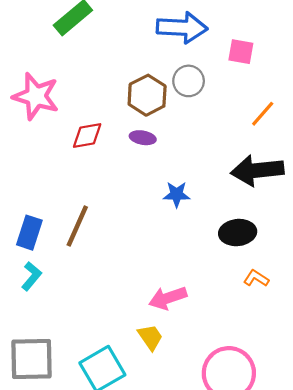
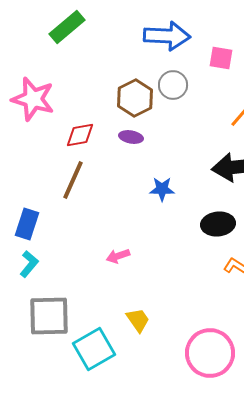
brown line: (77, 226) -> (73, 180), moved
pink arrow: (168, 298) -> (118, 256), moved, size x0.7
gray square: (31, 359) -> (49, 316), moved

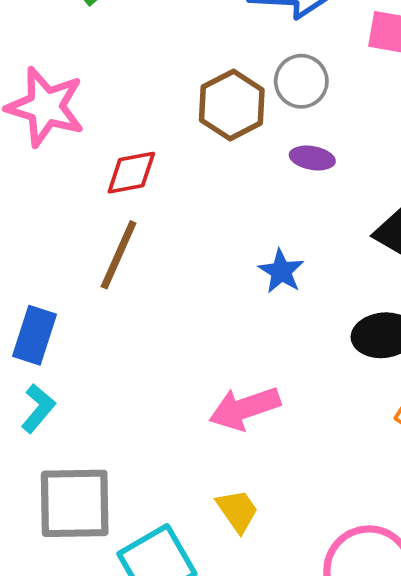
purple ellipse: (131, 137) -> (312, 158), moved
blue star: (162, 189) -> (281, 271), turned 30
pink arrow: (118, 256) -> (245, 408), moved, size x1.6

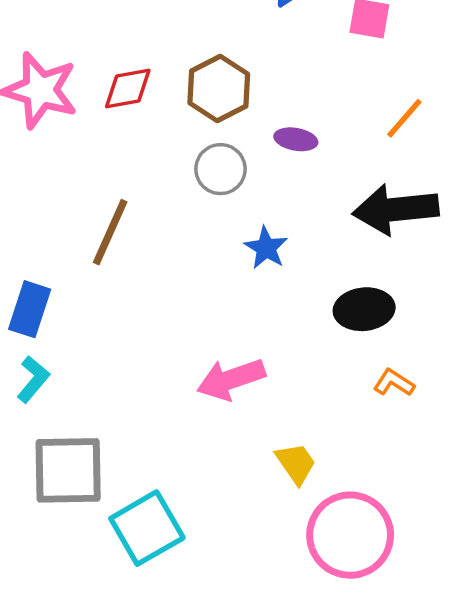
gray circle: (301, 81) -> (220, 169), moved
red diamond: (131, 173) -> (128, 89), moved
yellow trapezoid: (237, 511) -> (296, 463), moved

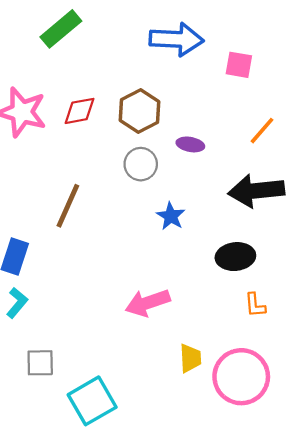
orange L-shape: (394, 383) -> (255, 305), turned -128
yellow trapezoid: (296, 463) -> (190, 358), turned 32
gray square: (68, 470) -> (40, 363), size x0.6
pink circle: (350, 535) -> (241, 377), moved

